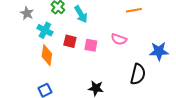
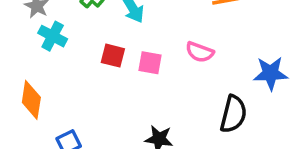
cyan cross: (45, 30) -> (53, 36), moved
orange diamond: (47, 55) -> (31, 100), moved

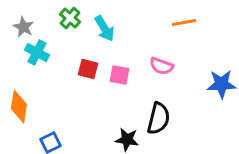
black semicircle: (233, 114) -> (158, 119), moved

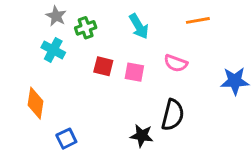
green cross: (70, 18) -> (86, 28), moved, turned 30
gray star: (23, 27) -> (56, 16), moved
cyan arrow: (104, 29) -> (139, 26), moved

